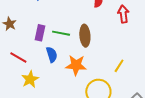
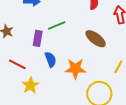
green line: (61, 33) -> (57, 25), moved, turned -30
brown ellipse: (85, 36) -> (96, 39), moved, turned -45

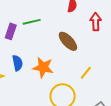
blue semicircle: (50, 59) -> (18, 63), moved

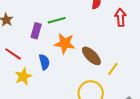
brown ellipse: (68, 41) -> (91, 56), moved
orange star: (43, 67) -> (65, 43), moved

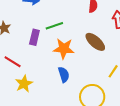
brown ellipse: (91, 56) -> (95, 42), moved
blue semicircle: (44, 62) -> (64, 75), moved

